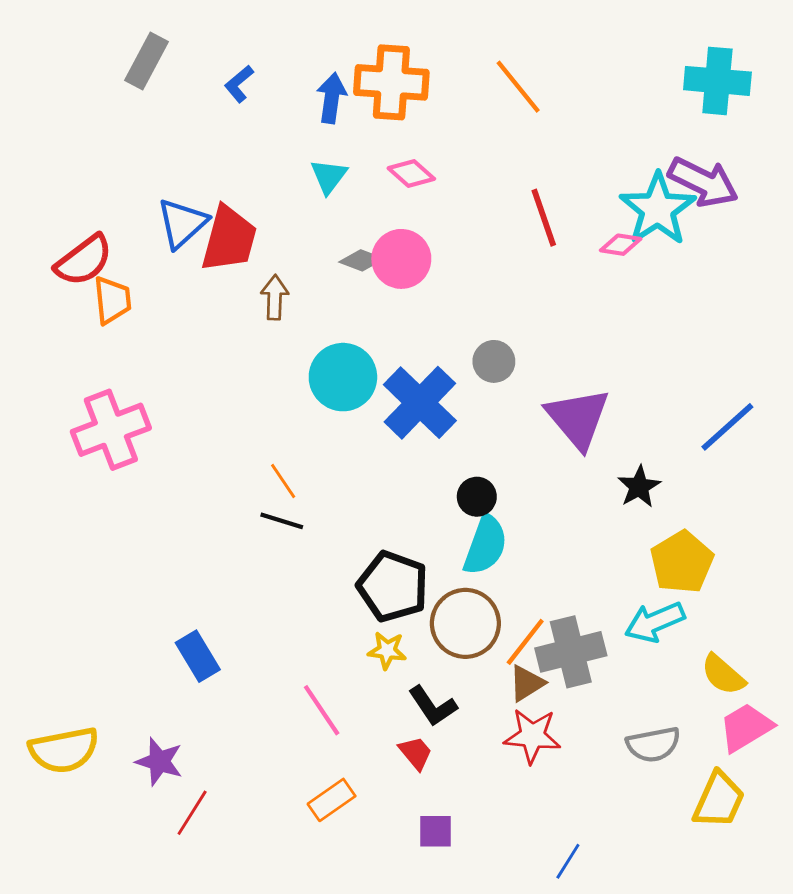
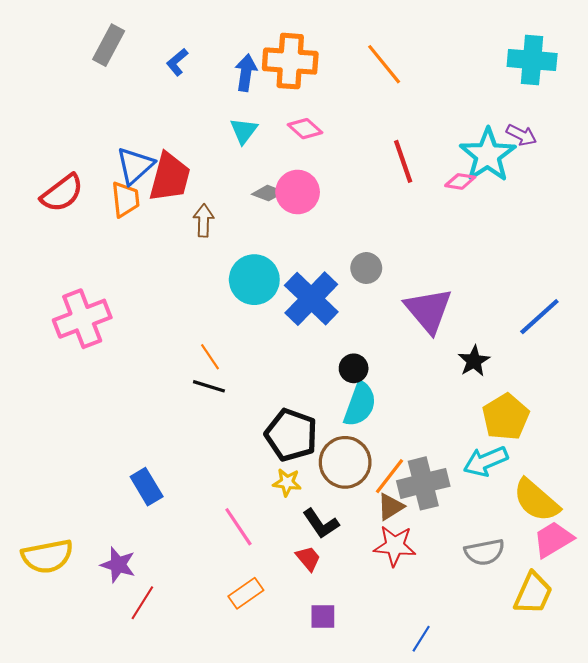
purple arrow: (703, 182) -> (521, 135), size x0.6
orange trapezoid: (112, 300) -> (125, 199), moved
yellow semicircle: (723, 675) -> (536, 500), size x1.4

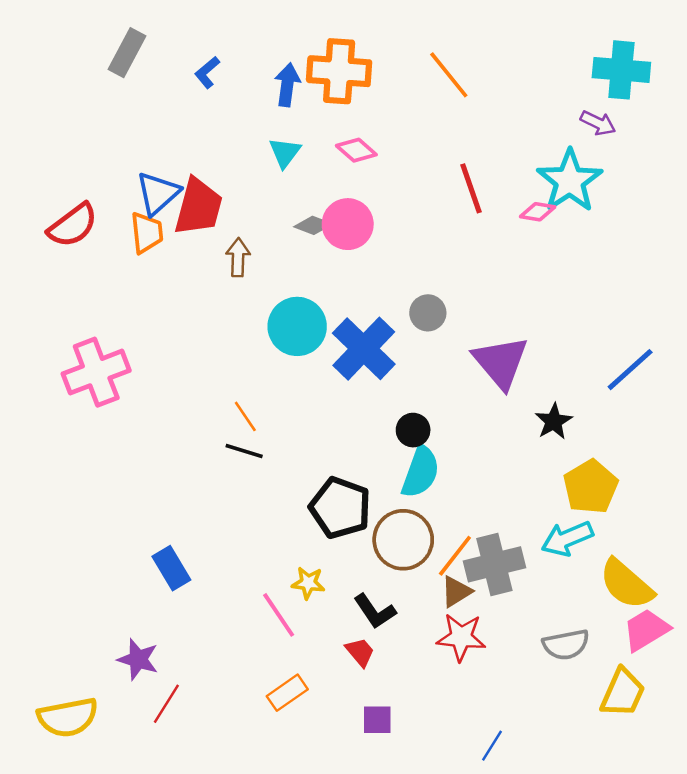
purple arrow: (521, 135) -> (598, 123), moved
yellow star: (287, 482) -> (308, 583), moved
yellow semicircle: (47, 556) -> (68, 717), moved

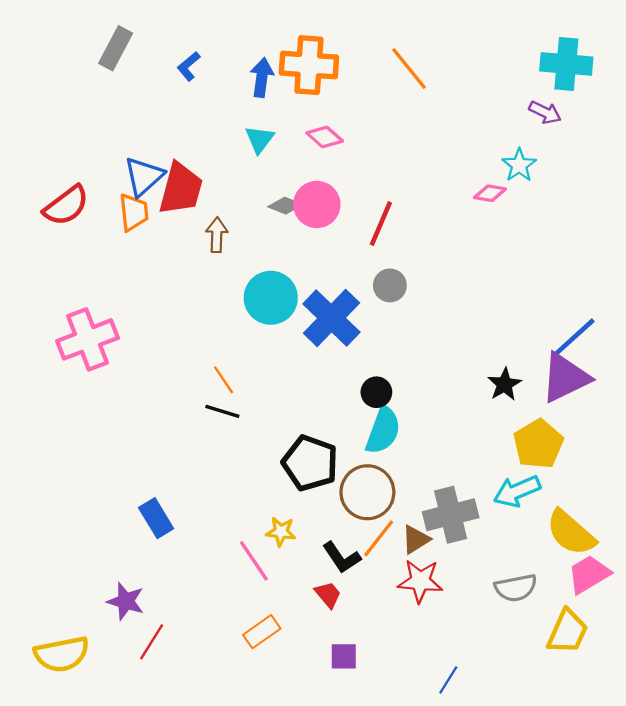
cyan star: (570, 181) -> (519, 165), size x0.6
red line: (471, 188) -> (381, 224), moved, turned 42
purple triangle: (501, 362) -> (565, 378), moved, turned 44
orange line: (455, 556) -> (379, 538), moved

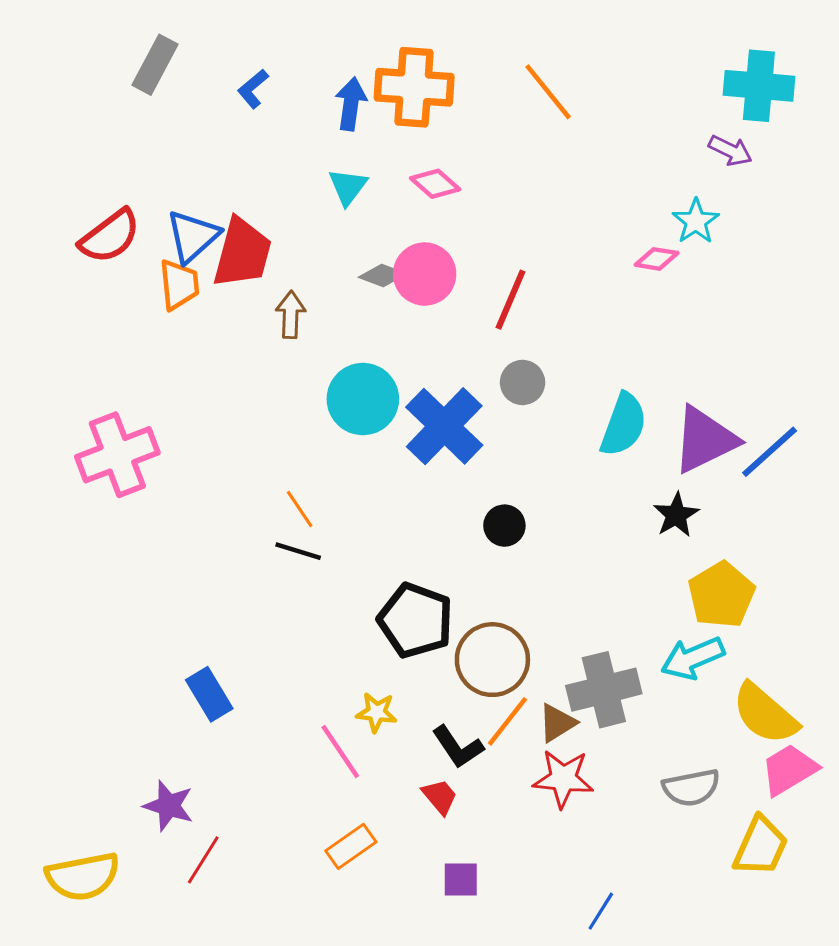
red semicircle: (66, 206) -> (110, 236), moved
purple triangle: (565, 378) -> (705, 440), moved
cyan semicircle: (383, 430) -> (623, 425), moved

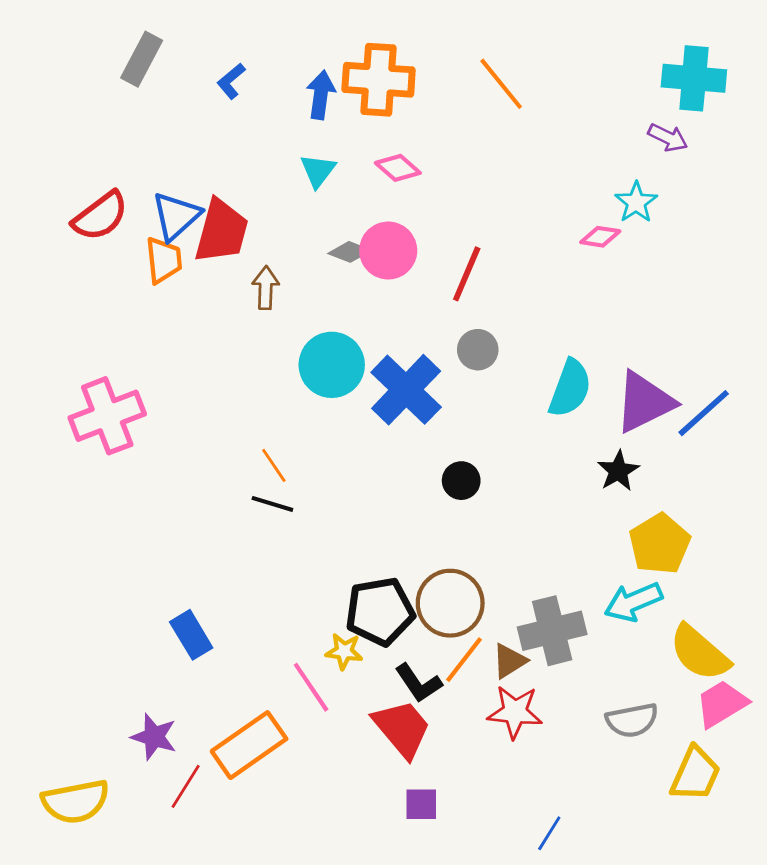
black pentagon: (416, 620) -> (380, 611), moved, turned -30
red trapezoid: (440, 797) -> (402, 729), size x1.8
orange rectangle: (351, 846) -> (249, 745), moved, size x1.6

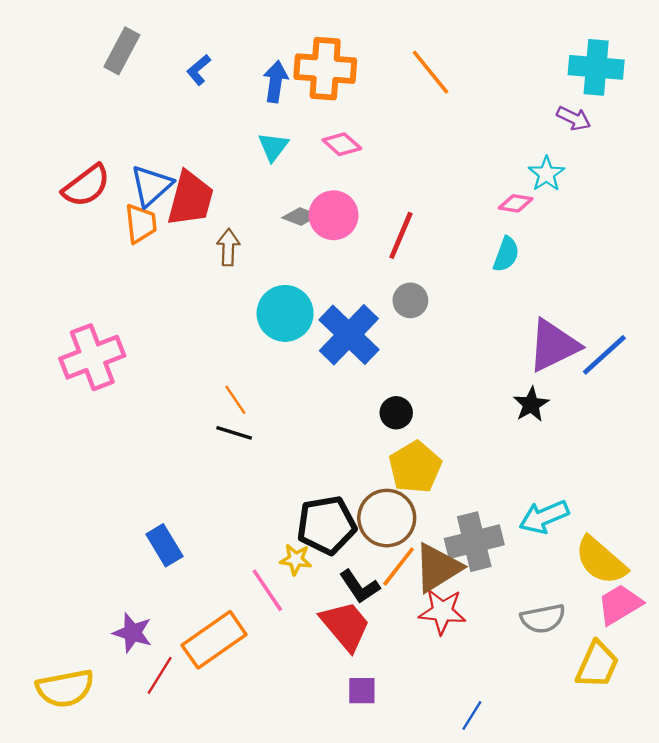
cyan semicircle: (570, 388) -> (506, 254), moved, size x0.7
yellow pentagon: (660, 544) -> (415, 467), moved
brown triangle: (509, 661) -> (438, 568), size x1.6

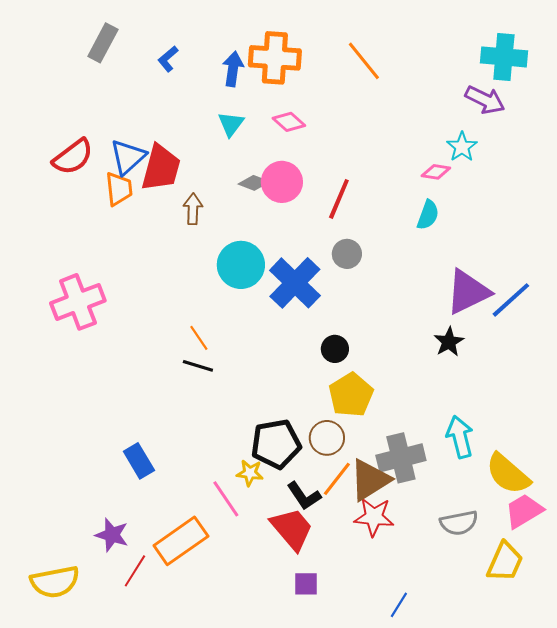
purple arrow: (574, 118) -> (485, 100), size x1.4
cyan arrow: (544, 517) -> (460, 437), turned 99
brown circle: (387, 518) -> (327, 438), size x0.7

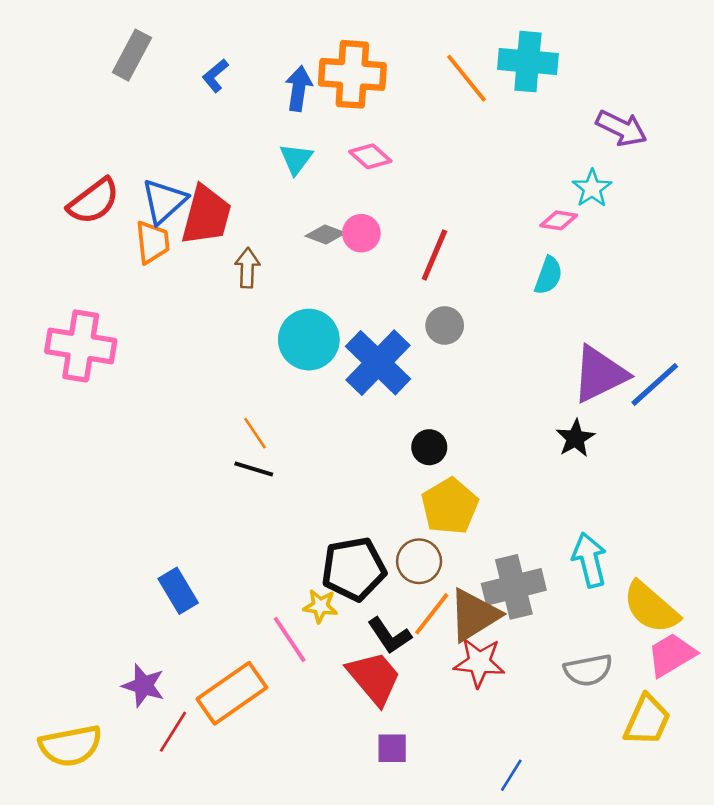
cyan cross: (504, 57) -> (528, 62), moved
pink circle: (282, 182) -> (361, 233), size x0.7
pink cross: (78, 302) -> (81, 346), moved, turned 30

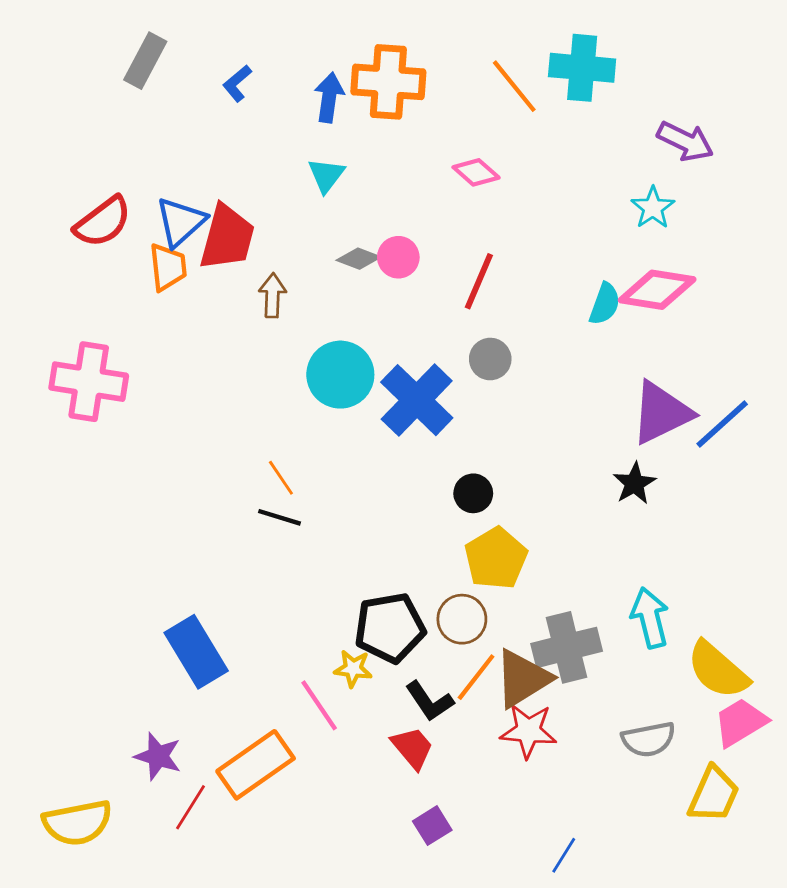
pink diamond: (370, 156) -> (476, 172), moved
pink diamond: (559, 220) -> (657, 290), moved, size x1.8
blue rectangle: (178, 591) -> (196, 652), size x1.4
red trapezoid: (374, 678) -> (412, 748), size x0.7
purple square: (392, 748) -> (432, 826), turned -32

